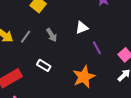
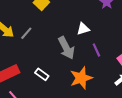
gray arrow: (52, 35) -> (66, 48), moved, size x1.6
white rectangle: (44, 65) -> (42, 74), moved

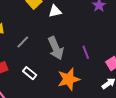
white triangle: (83, 29) -> (55, 11), moved
gray line: (26, 33) -> (23, 42), moved

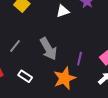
white triangle: (55, 11) -> (63, 11), moved
purple line: (86, 52) -> (80, 59), moved, turned 40

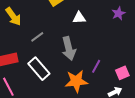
white triangle: (63, 11) -> (79, 18), moved
white rectangle: (25, 76) -> (39, 69), size x1.6

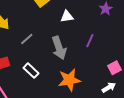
purple line: (96, 66) -> (90, 41), moved
white rectangle: (39, 69) -> (31, 71), size x0.7

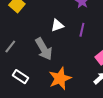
white triangle: (67, 16) -> (57, 25), moved
purple line: (90, 41) -> (82, 30), moved

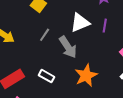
white triangle: (57, 25) -> (80, 23), size x1.5
gray line: (10, 46) -> (45, 35), moved

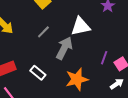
purple line: (105, 26) -> (104, 58), moved
gray arrow: (68, 47) -> (64, 48), turned -130

